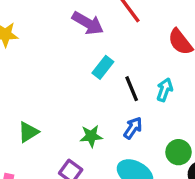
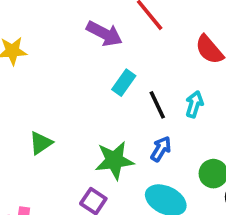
green triangle: (28, 132) -> (41, 143), moved
green star: (91, 136) -> (114, 160), size x1.5

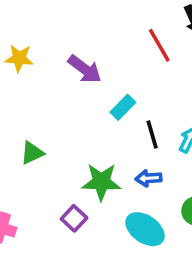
purple arrow: (104, 34) -> (85, 69), moved
blue arrow: (161, 149) -> (149, 178), turned -135

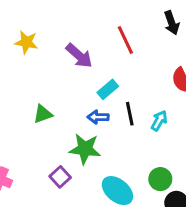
red line: (159, 45) -> (125, 40), moved
green triangle: (32, 153) -> (43, 114), moved
blue arrow: (149, 178) -> (98, 117), moved

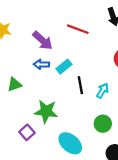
red line: (125, 40) -> (78, 29), turned -45
blue arrow: (98, 117) -> (41, 64), moved
green circle: (160, 179) -> (103, 124), moved

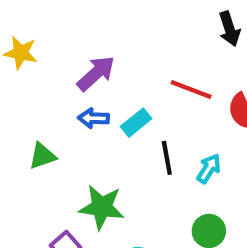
red line: (78, 29) -> (191, 89), moved
purple arrow: (43, 41) -> (96, 73), turned -85

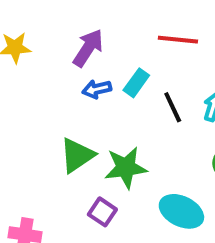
green triangle: (42, 156) -> (77, 155), moved, size x1.4

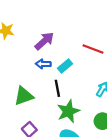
black line: (173, 107) -> (57, 88), moved
green star: (126, 168) -> (68, 111), moved, turned -30

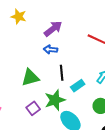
cyan rectangle: (65, 66) -> (78, 86), moved
green star: (68, 111) -> (55, 100), moved

